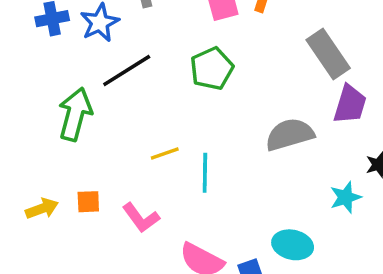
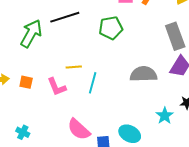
cyan star: (346, 197) -> (165, 116), turned -30
pink L-shape: (141, 218) -> (57, 87), moved

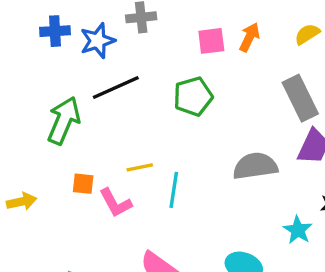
orange square: (26, 82) -> (83, 184), moved

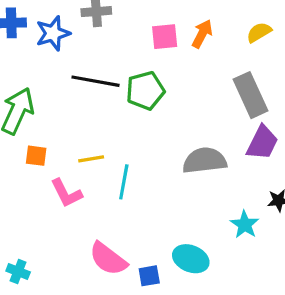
black line: (116, 87) -> (96, 81), moved, turned 33
orange square: (83, 184) -> (36, 156), moved

